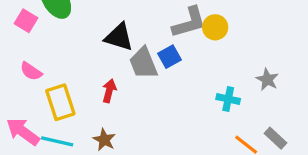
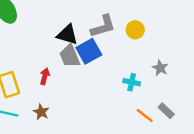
yellow circle: (215, 27) -> (135, 30), moved
black triangle: (119, 37) -> (67, 35), moved
blue square: (170, 57) -> (89, 51), size x1.5

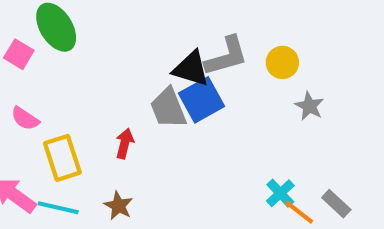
black triangle: (67, 35) -> (191, 69), moved
gray star: (160, 68) -> (309, 106), moved
cyan cross: (132, 82) -> (280, 193), moved, turned 35

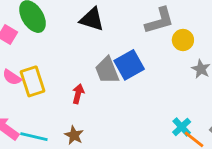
gray L-shape: (226, 56) -> (160, 21), moved
black triangle: (191, 69) -> (92, 19), moved
yellow rectangle: (62, 158) -> (33, 81), moved

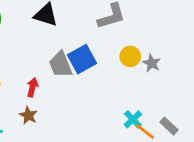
yellow circle: (183, 40) -> (130, 56), moved
brown star: (74, 135) -> (28, 115), moved

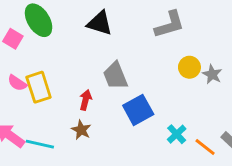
blue square: (82, 59) -> (138, 110), moved
cyan cross: (133, 119) -> (177, 134), moved

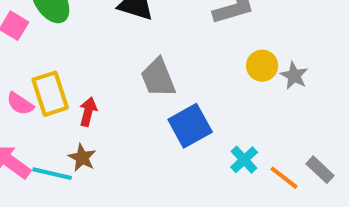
pink semicircle: (17, 83) -> (20, 104), moved
red arrow: (86, 100) -> (88, 112), moved
brown star: (81, 130) -> (82, 158), moved

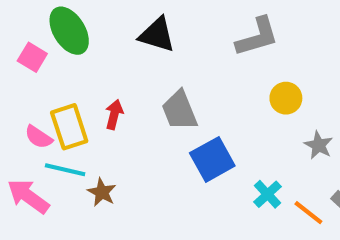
gray star: (294, 76) -> (319, 145), moved
red arrow: (88, 112) -> (114, 114), moved
cyan line: (52, 174) -> (65, 170), moved

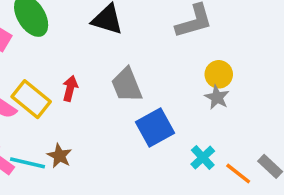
yellow rectangle: (69, 127) -> (31, 99), turned -33
gray star: (319, 145) -> (217, 97), moved
cyan line: (65, 170) -> (28, 163), moved

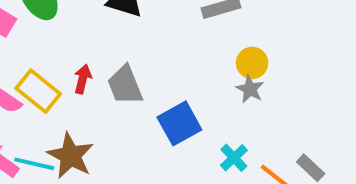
gray trapezoid: (127, 85) -> (125, 85), moved
brown star: (59, 156) -> (70, 156), size x1.6

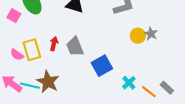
gray star: (250, 89) -> (151, 34), moved
yellow rectangle: (38, 91) -> (32, 50), turned 35

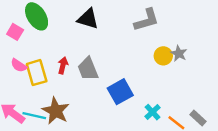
pink semicircle: (17, 55) -> (19, 65), moved

